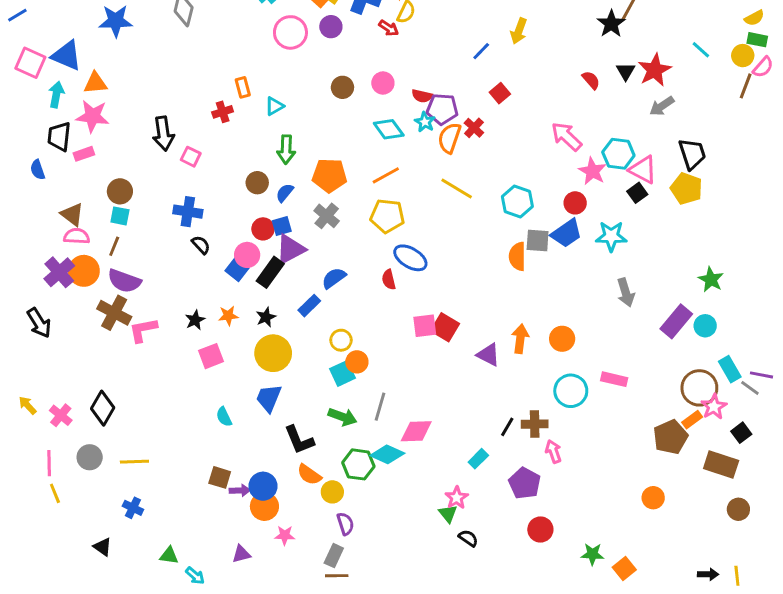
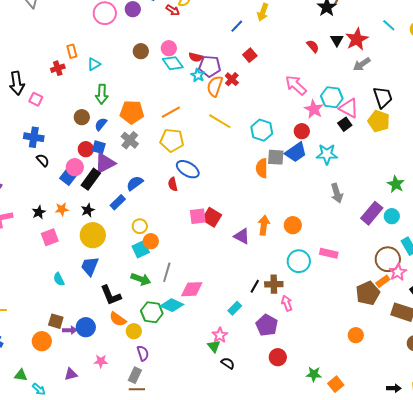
cyan diamond: (389, 129) -> (173, 63), moved
blue square: (282, 226) -> (99, 147), turned 32
orange circle: (264, 506) -> (42, 341), moved

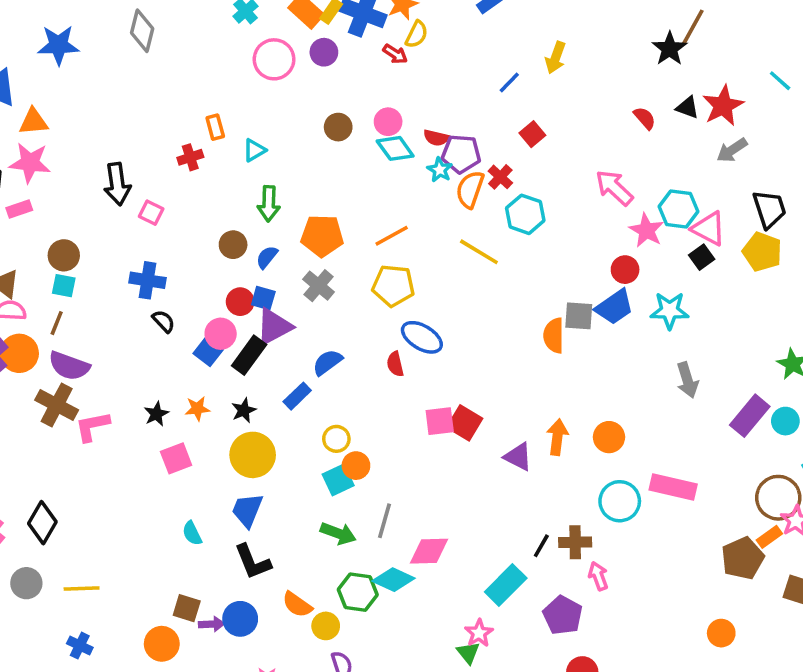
black triangle: (337, 40) -> (687, 107), turned -40
cyan hexagon: (262, 130) -> (525, 214), moved
pink rectangle: (329, 253) -> (673, 487), size x1.4
black L-shape: (111, 295) -> (253, 562), moved
cyan rectangle: (235, 308) -> (506, 585), size x1.6

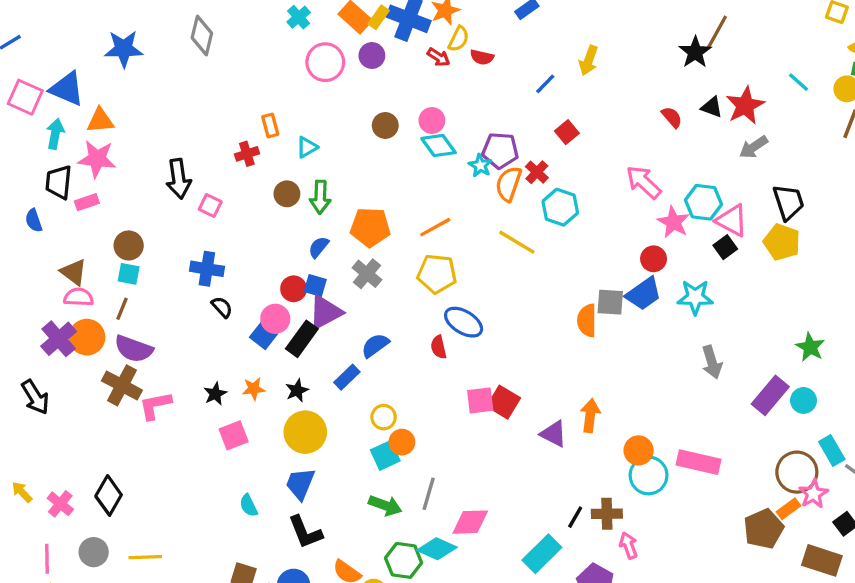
red semicircle: (436, 138) -> (482, 57), moved
brown circle: (233, 245) -> (287, 194), moved
orange circle: (609, 437) -> (639, 450), moved

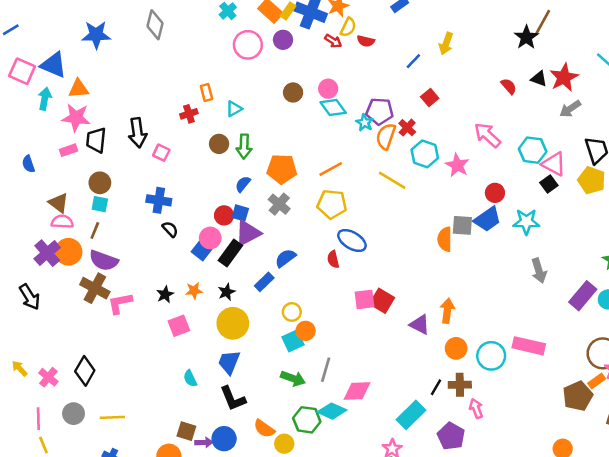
black trapezoid: (59, 182) -> (96, 140), moved
pink star: (674, 222) -> (457, 165), moved
orange circle: (639, 450) -> (456, 348), moved

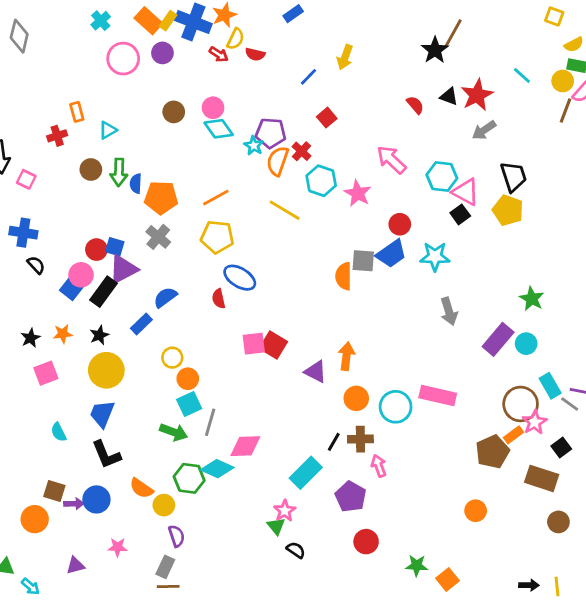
blue semicircle: (243, 184) -> (136, 184), moved, turned -36
cyan square: (293, 341) -> (189, 404), moved

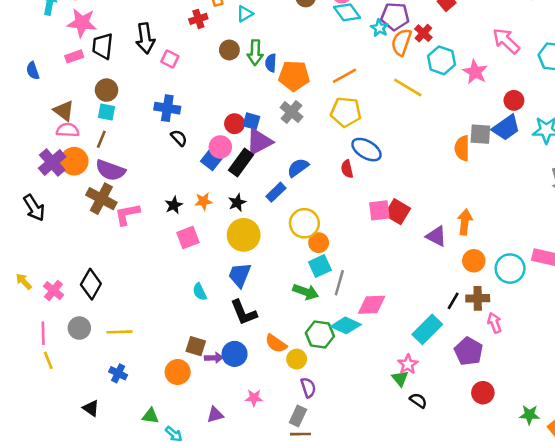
yellow circle: (172, 358) -> (304, 223), size x1.5

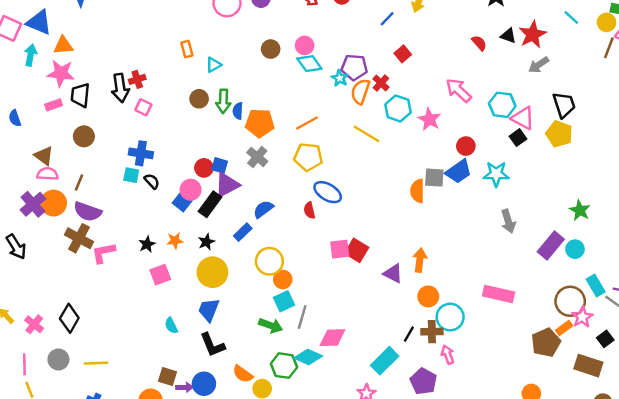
red cross: (198, 19) -> (137, 79), moved
cyan square: (106, 112) -> (131, 175), moved
cyan circle: (510, 269) -> (450, 317), moved

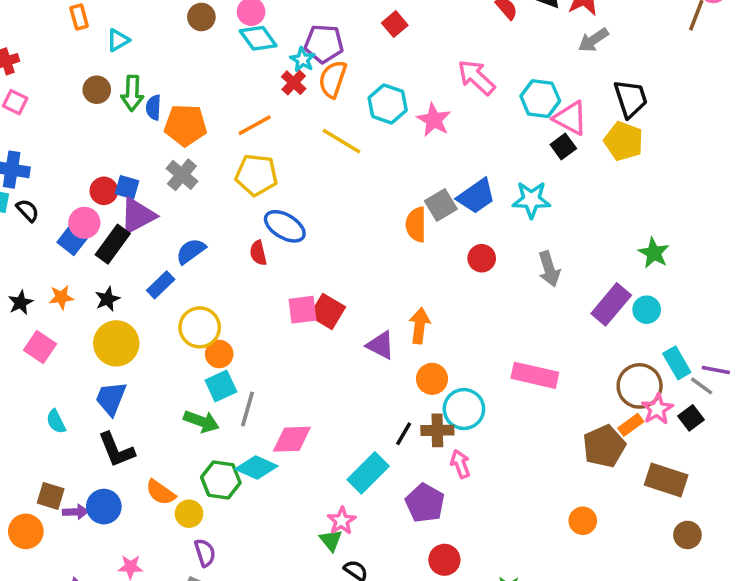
red cross: (381, 83) -> (294, 83), moved
red circle: (466, 146) -> (482, 258), moved
gray square: (434, 178) -> (441, 205), turned -35
pink square: (160, 275) -> (40, 347), turned -35
black square: (605, 339) -> (691, 418), moved

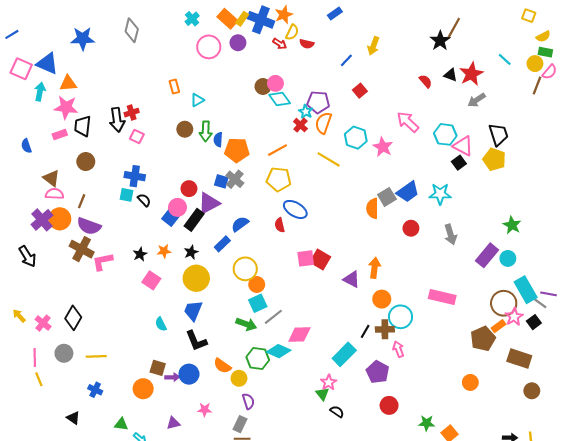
brown circle: (201, 17) -> (263, 86), moved
blue square: (127, 187) -> (221, 181), moved
cyan rectangle: (677, 363) -> (526, 290), size x1.4
gray line: (248, 409) -> (273, 317), turned 36

